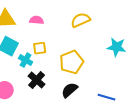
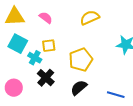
pink semicircle: (37, 20) -> (46, 18), turned 32

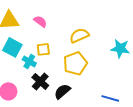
yellow semicircle: (90, 18) -> (79, 35), moved
black semicircle: (79, 88) -> (62, 91), moved

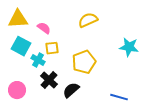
pink semicircle: (40, 21) -> (44, 28), moved
yellow semicircle: (79, 35) -> (88, 20), moved

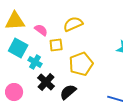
yellow semicircle: (88, 20) -> (73, 24), moved
yellow square: (52, 48) -> (56, 45), moved

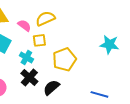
yellow semicircle: (73, 24) -> (45, 18), moved
cyan cross: (35, 62) -> (26, 57), moved

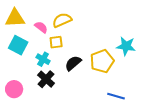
yellow pentagon: (64, 59) -> (102, 61), moved
black semicircle: (51, 87) -> (73, 63), moved

